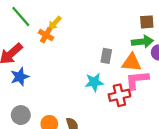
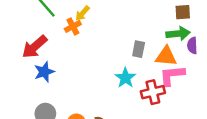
orange cross: (46, 35) -> (73, 26), turned 32
cyan star: (94, 82) -> (125, 78), turned -30

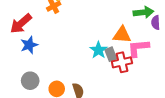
gray rectangle: (139, 49) -> (111, 54), moved, turned -32
orange triangle: (166, 56) -> (122, 35), moved

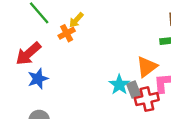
orange triangle: (122, 35) -> (147, 67), turned -42

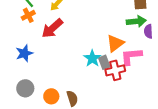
orange cross: (67, 33) -> (28, 15), moved
red arrow: (28, 54) -> (52, 28), moved

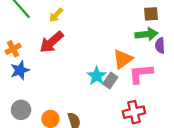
orange cross: (28, 15) -> (13, 49), moved
gray rectangle: (104, 62) -> (110, 80), turned 56
red cross: (115, 70) -> (134, 112), moved

